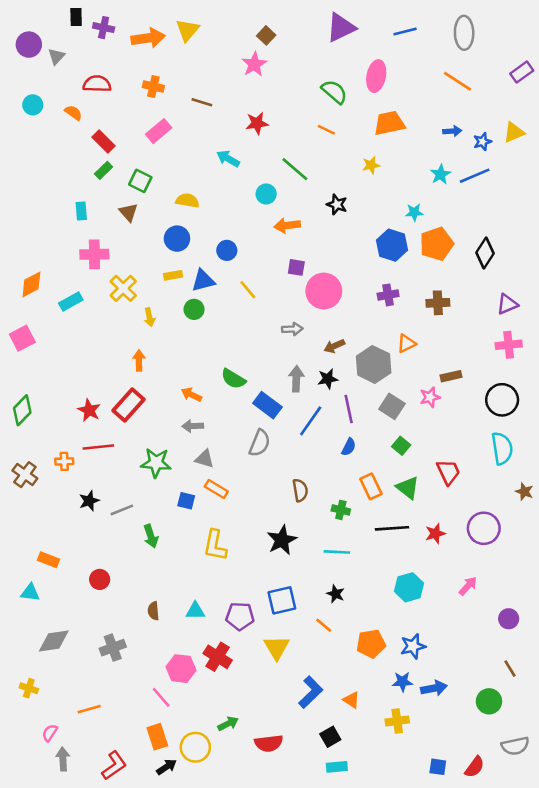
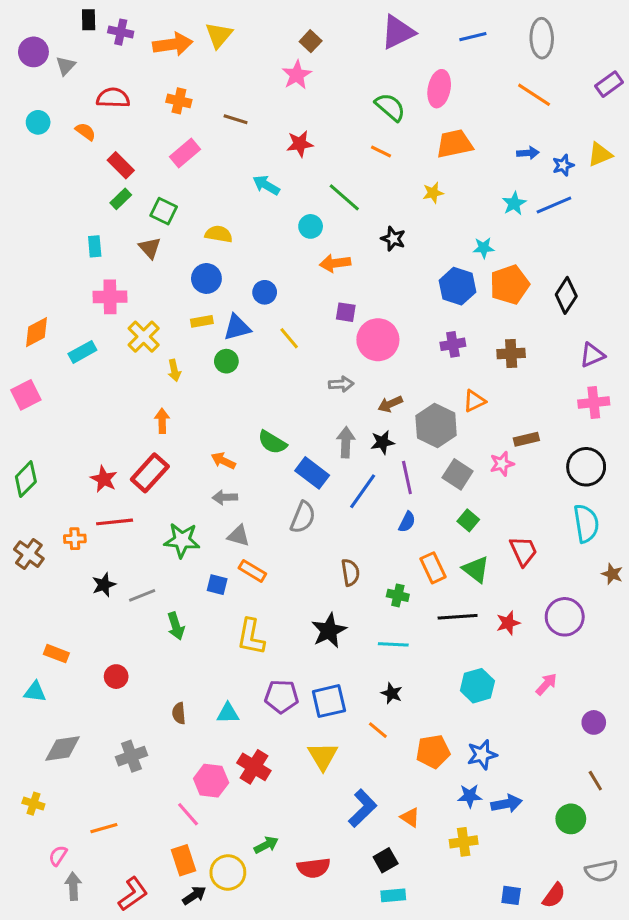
purple pentagon: (240, 616) -> (281, 696), moved

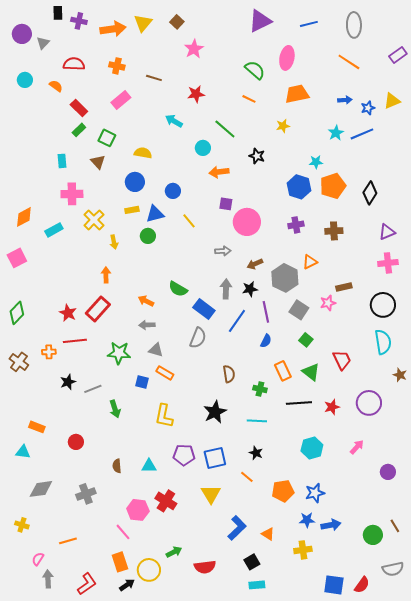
brown square: (311, 41) -> (177, 22), moved
brown line: (595, 781) -> (395, 526), moved
blue square: (511, 895) -> (334, 585), size x1.5

